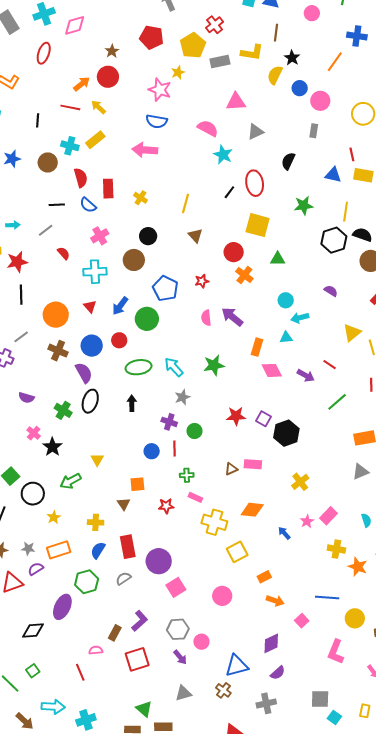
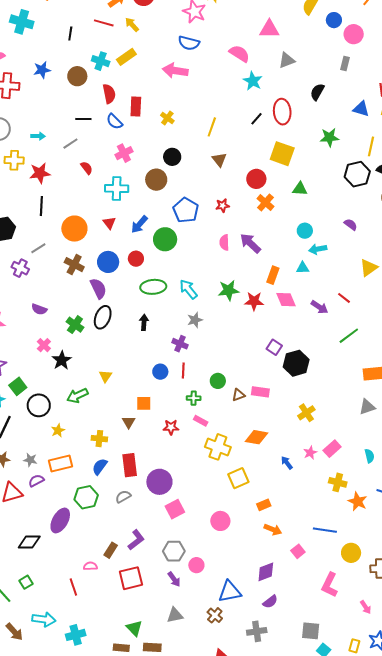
red star: (236, 416) -> (254, 301), moved
green circle: (194, 431) -> (218, 381), moved

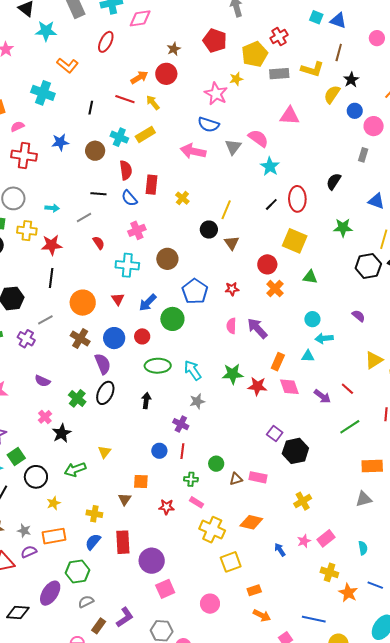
gray triangle: (287, 60) -> (233, 147), moved, turned -36
black circle: (172, 157) -> (209, 230), moved
gray semicircle: (123, 497) -> (86, 602), moved

